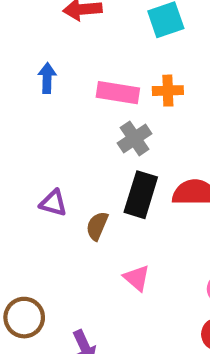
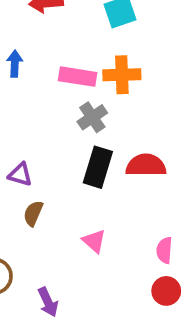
orange cross: (168, 91) -> (122, 75), size x1.4
brown semicircle: (97, 226) -> (33, 213), moved

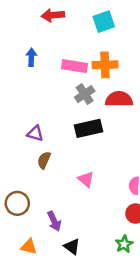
red semicircle: (146, 165) -> (119, 99), moved
black rectangle: (98, 167) -> (88, 128), turned 60

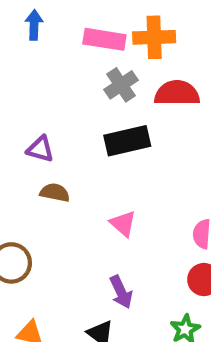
brown semicircle: (44, 160) -> (55, 193), turned 78
purple arrow: (54, 221) -> (121, 292), moved

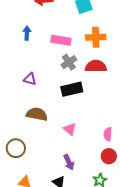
orange cross: (154, 37) -> (96, 37), moved
purple triangle: (40, 149) -> (30, 79), moved
brown semicircle: (55, 193) -> (37, 114), size x1.5

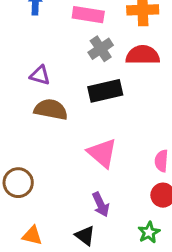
brown semicircle: (37, 114) -> (51, 109), moved
pink triangle: (70, 129) -> (102, 153), size x1.5

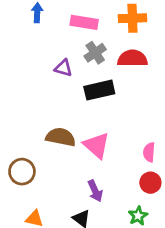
purple triangle: (40, 75) -> (63, 68), moved
brown semicircle: (51, 109) -> (61, 137), moved

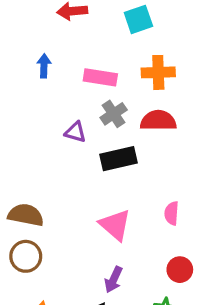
brown semicircle: (61, 137) -> (26, 215), moved
pink semicircle: (149, 152) -> (172, 213), moved
purple arrow: (95, 191) -> (114, 280), turned 50

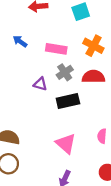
blue arrow: (44, 66) -> (20, 41), turned -56
orange cross: (158, 72) -> (93, 46), turned 30

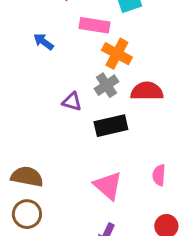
orange cross: (93, 46) -> (117, 54), moved
pink rectangle: (56, 49) -> (94, 25), moved

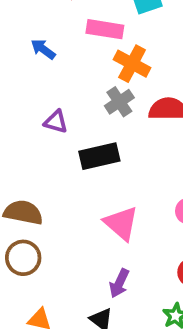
purple triangle: (72, 102) -> (56, 122), moved
black rectangle: (111, 126) -> (99, 156), moved

